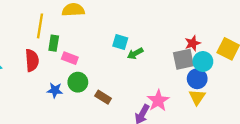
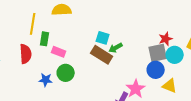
blue circle: (197, 79) -> (156, 70), moved
brown rectangle: (103, 97) -> (102, 55), moved, size x1.5
yellow triangle: (197, 97) -> (170, 86), turned -42

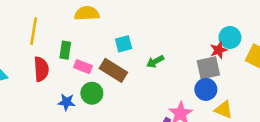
yellow line: (33, 24) -> (34, 31), moved
cyan square: (103, 38) -> (124, 44), moved, turned -32
brown rectangle: (102, 55) -> (113, 70), moved
cyan circle: (175, 55) -> (230, 37), moved

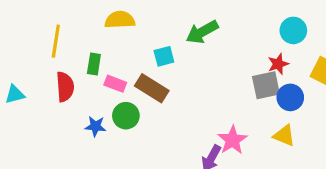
cyan circle: (230, 37) -> (293, 30), moved
green arrow: (155, 62) -> (202, 32), moved, size x1.5
blue circle: (206, 89) -> (290, 97), moved

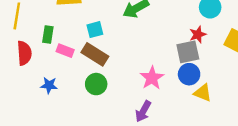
cyan square: (164, 56) -> (95, 30), moved
blue circle: (290, 97) -> (189, 74), moved
green circle: (126, 116) -> (96, 84), moved
pink star: (232, 140) -> (152, 78), moved

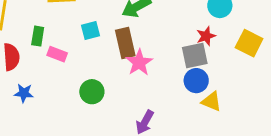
brown rectangle: (95, 54) -> (125, 43), moved, turned 45
pink star: (152, 78) -> (139, 63), moved
blue star: (49, 85) -> (24, 93), moved

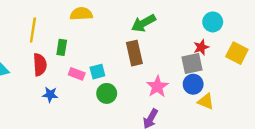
cyan square: (91, 31) -> (97, 72), moved
pink rectangle: (57, 54) -> (77, 74), moved
pink star: (139, 63) -> (157, 87), moved

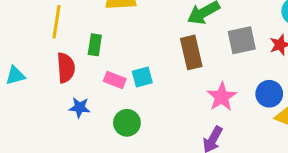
gray square: (192, 63) -> (242, 40), moved
green circle: (107, 93) -> (127, 123), moved

